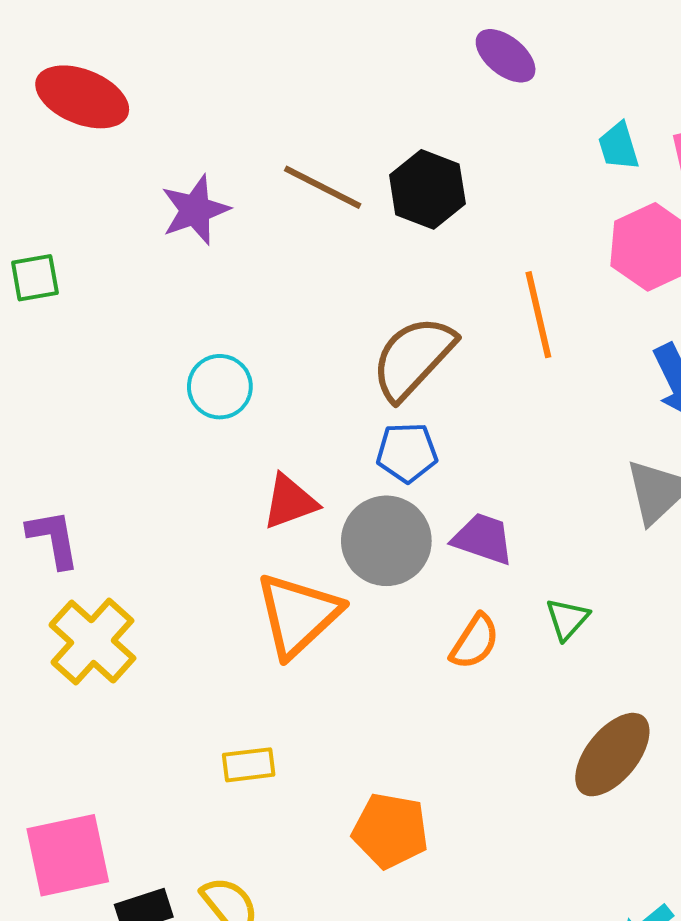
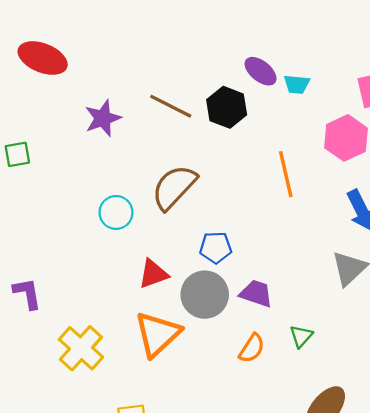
purple ellipse: (506, 56) -> (261, 71), moved
cyan trapezoid: (619, 146) -> (297, 84), moved, turned -68
brown semicircle: (413, 358) -> (174, 187), moved
yellow cross: (92, 642) -> (81, 348), moved

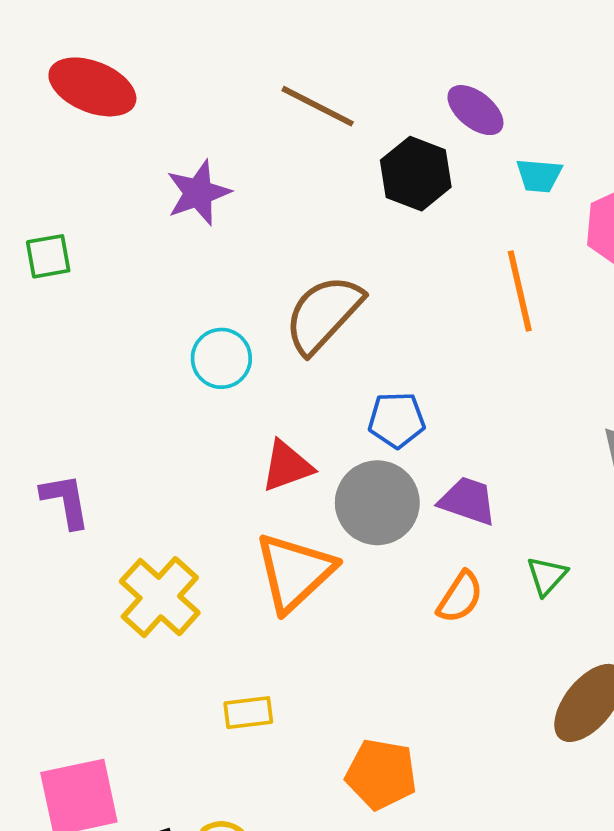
cyan trapezoid: (297, 84) -> (539, 175), moved
brown line: (171, 106) -> (318, 106), moved

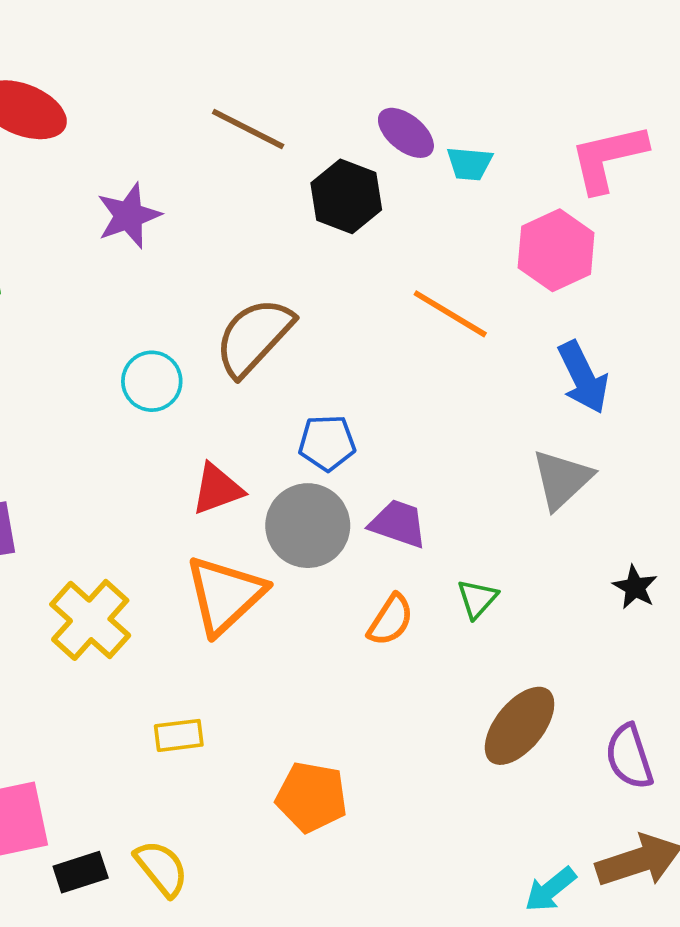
cyan trapezoid: (539, 175) -> (469, 164), moved
orange line: (520, 291) -> (450, 314), turned -46

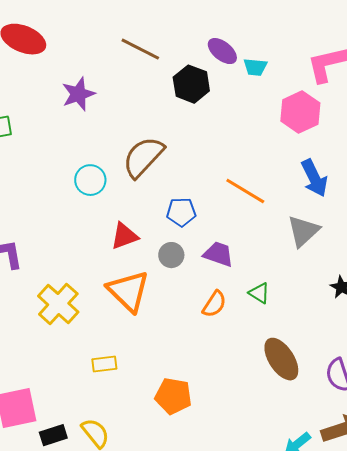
orange line: (450, 314) -> (245, 191), moved
gray circle: (308, 526) -> (171, 255), size x0.6
orange triangle: (225, 595) -> (128, 291), turned -33
green triangle: (477, 599) -> (259, 293), turned -40
brown ellipse: (520, 726) -> (281, 359), turned -72

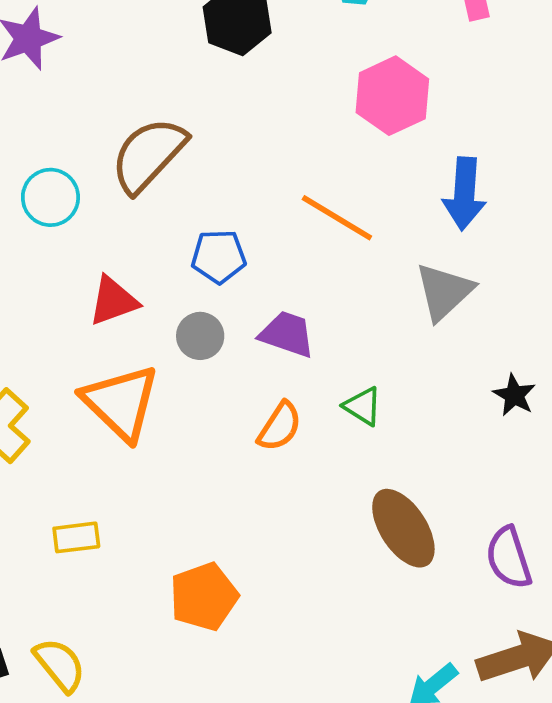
pink hexagon: (300, 112) -> (392, 96), moved
blue arrow: (314, 178) -> (464, 194), turned 30
orange pentagon: (173, 396) -> (204, 597), turned -30

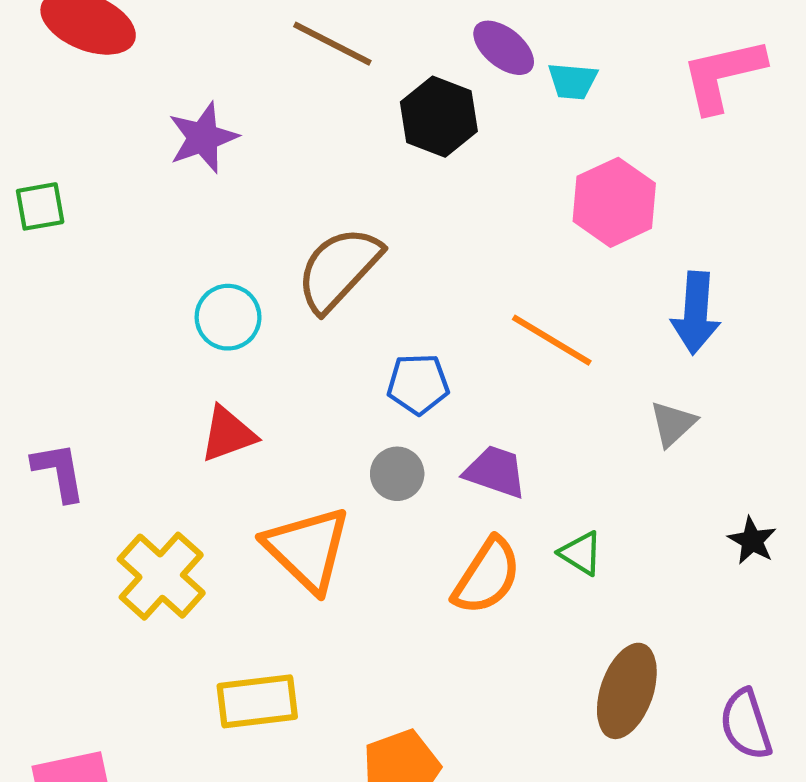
gray triangle: (444, 292) -> (673, 424), size x0.7
red triangle: (113, 301) -> (228, 434), moved
orange semicircle: (280, 427) -> (487, 576), size x1.4
brown ellipse: (403, 528) -> (627, 691), turned 52
yellow rectangle: (76, 537) -> (257, 701), size x1.5

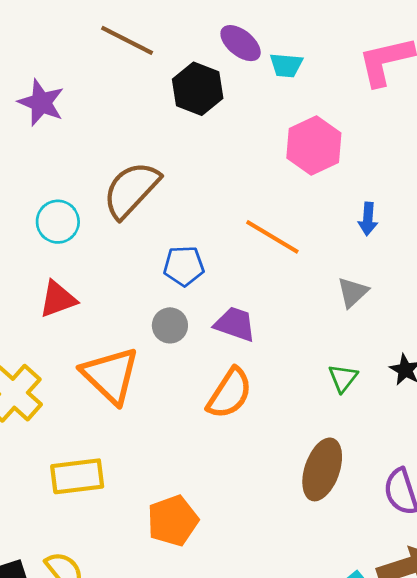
purple star: (203, 138) -> (41, 103), turned -30
blue arrow: (696, 313) -> (368, 219), size x0.6
green triangle: (581, 553) -> (343, 378), moved, turned 36

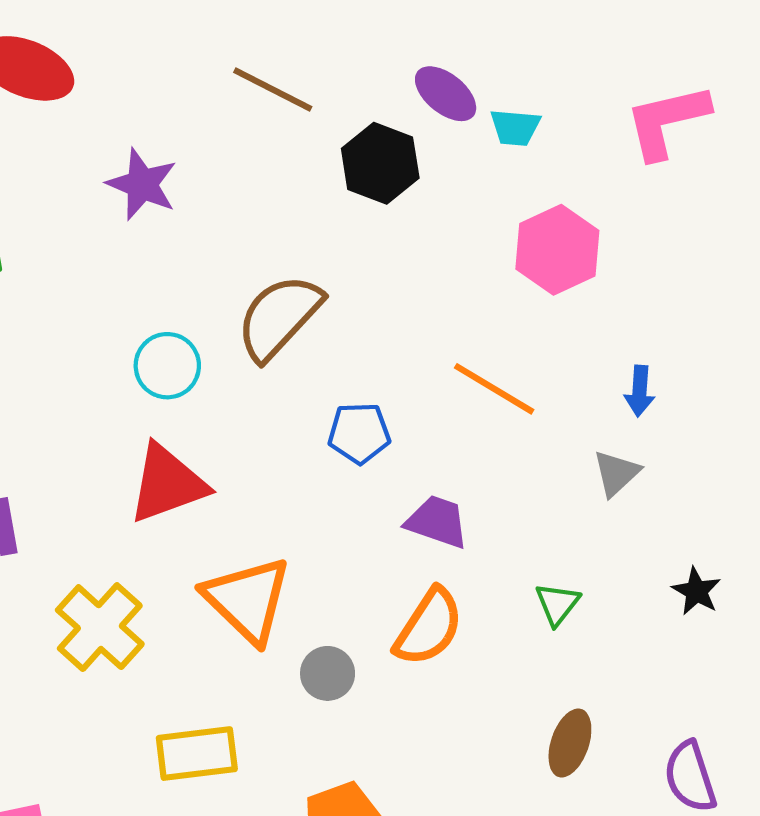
blue arrow: (368, 219) -> (640, 391), moved
red triangle: (58, 299) -> (167, 484), size x1.4
gray circle: (170, 325) -> (328, 673), moved
green triangle: (343, 378) -> (557, 604), moved
brown ellipse: (322, 469) -> (570, 743), size x0.7

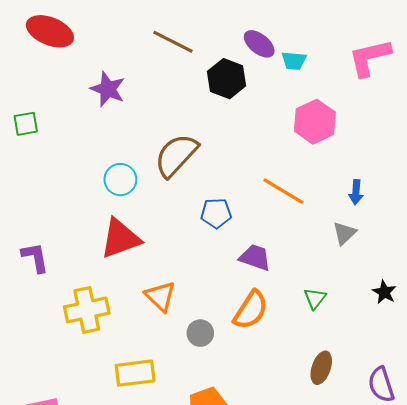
orange triangle: (247, 600) -> (160, 296), size x0.7
yellow cross: (100, 627) -> (87, 310), turned 36

